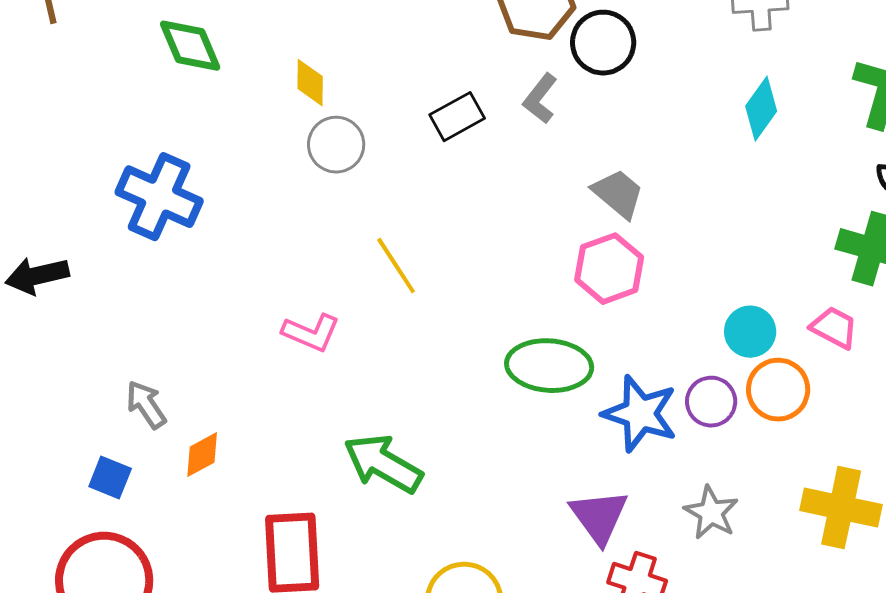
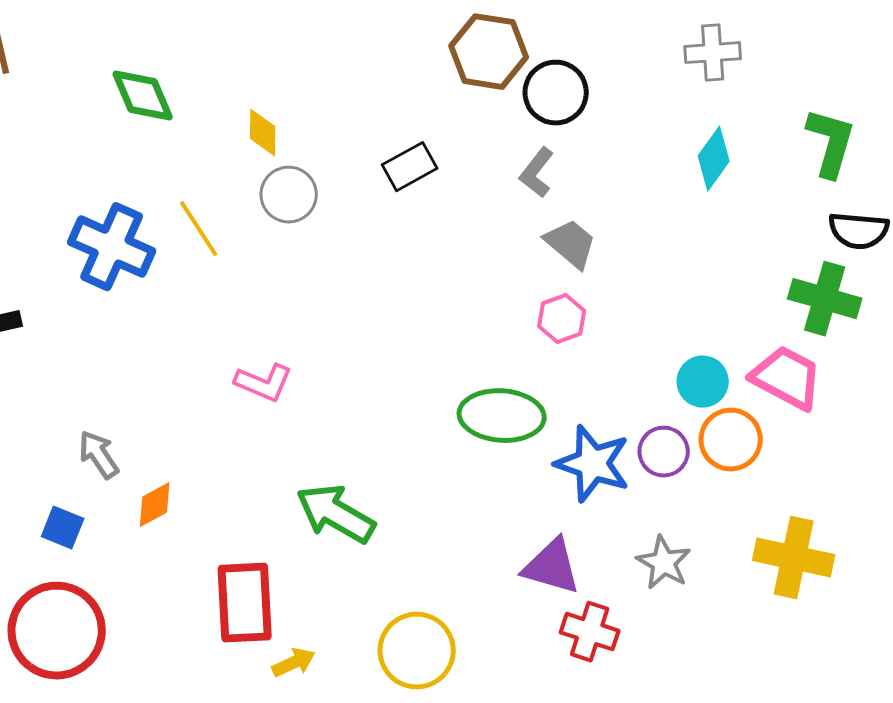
gray L-shape: (540, 99) -> (537, 173), moved
yellow line: (396, 266) -> (199, 229), moved
pink hexagon: (609, 269) -> (562, 319), size x0.7
pink trapezoid: (834, 328) -> (787, 378), size x1.5
purple triangle: (599, 517) -> (552, 567), turned -38

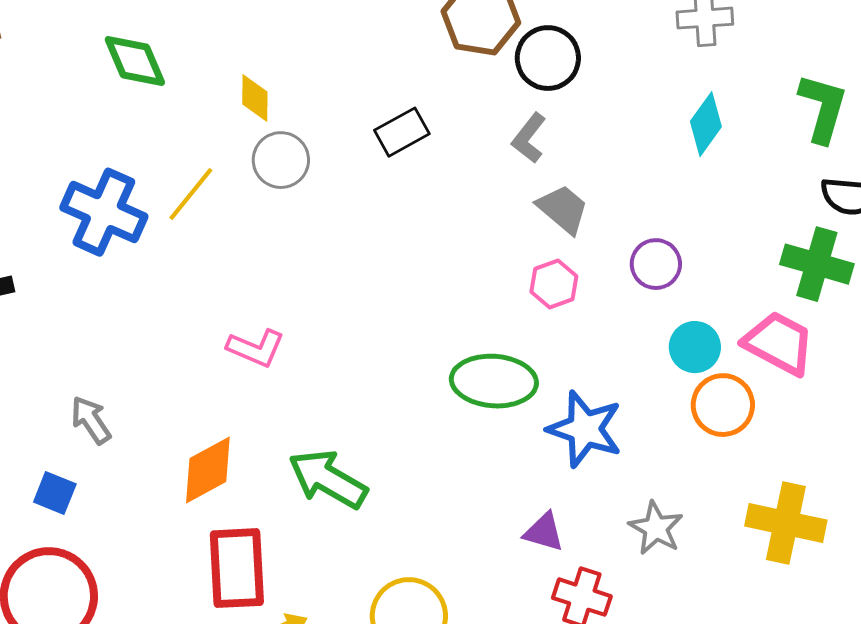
yellow line: (199, 229) -> (191, 194), turned 72
purple circle: (664, 452) -> (656, 264), moved
orange diamond: (155, 505) -> (208, 470), moved, size x1.5
purple triangle: (552, 567) -> (544, 532), size x0.7

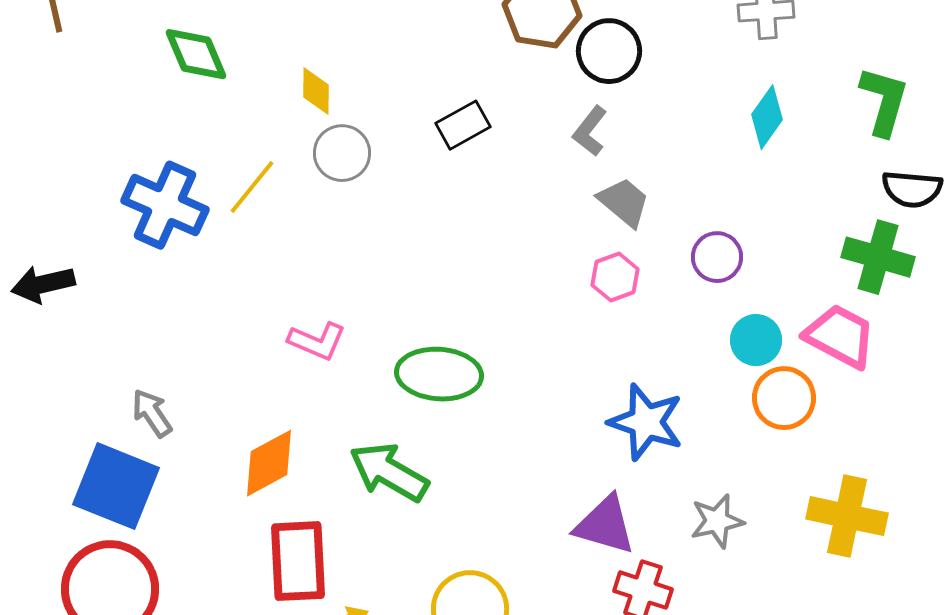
green ellipse: (494, 381) -> (439, 374), moved
blue square: (55, 493) -> (116, 486), size x2.0
gray star: (656, 528) -> (717, 521), turned 30
purple triangle: (544, 532) -> (605, 525), size x1.5

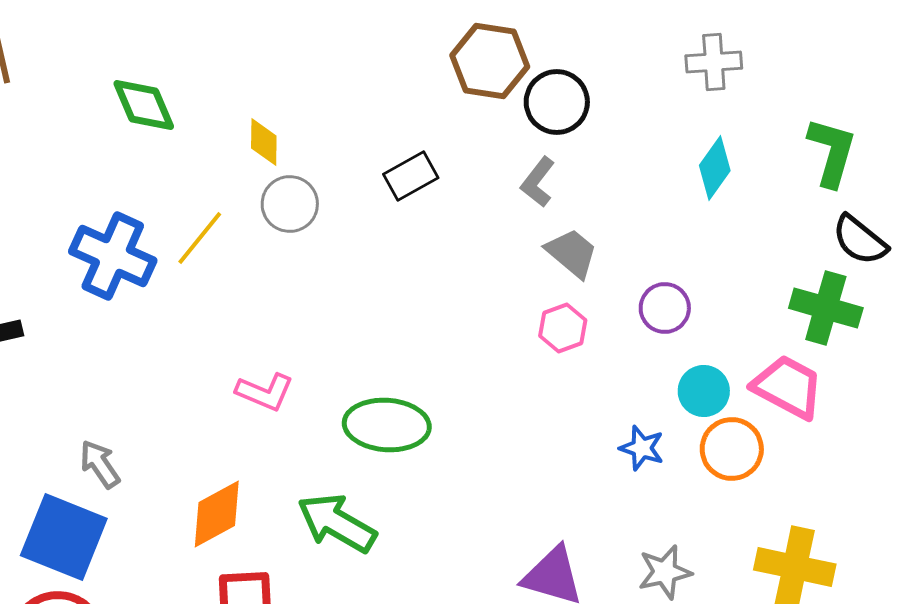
black semicircle: (912, 189) -> (860, 240), turned 34
blue star: (646, 422) -> (642, 448), moved, size x0.6

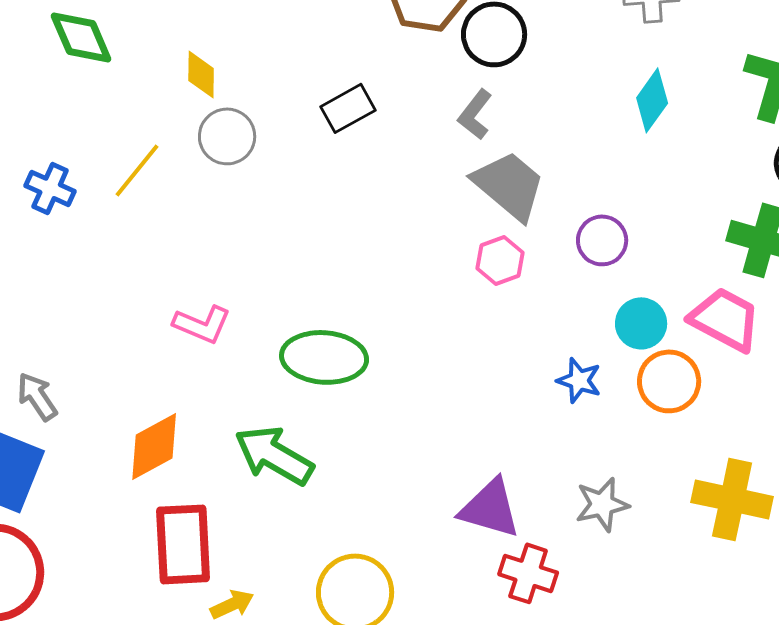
gray trapezoid: (572, 253) -> (509, 185), size x1.4
blue cross: (113, 256) -> (50, 188), size x0.6

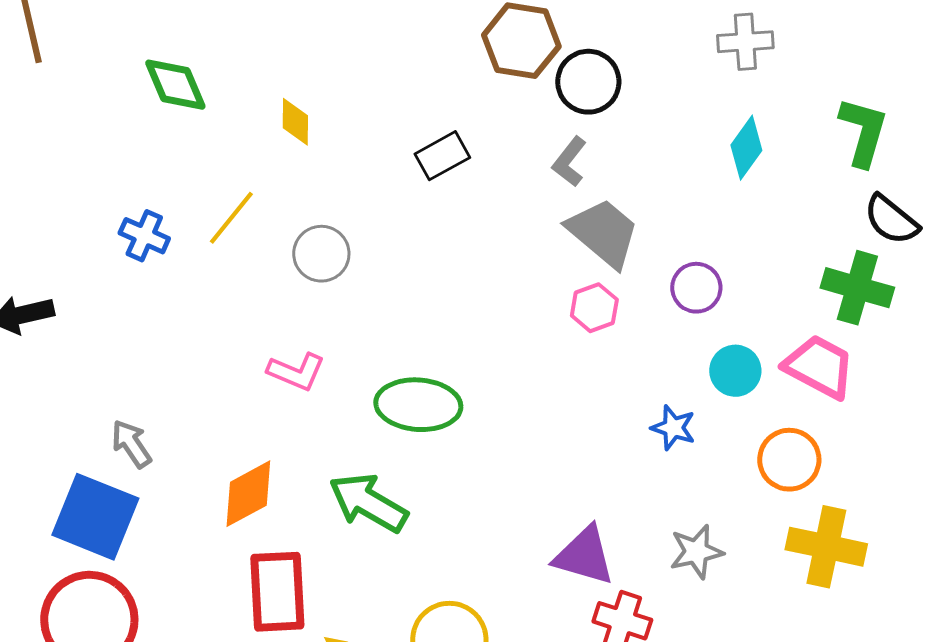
gray circle: (227, 136) -> (321, 254), moved
orange circle: (669, 381) -> (789, 460), moved

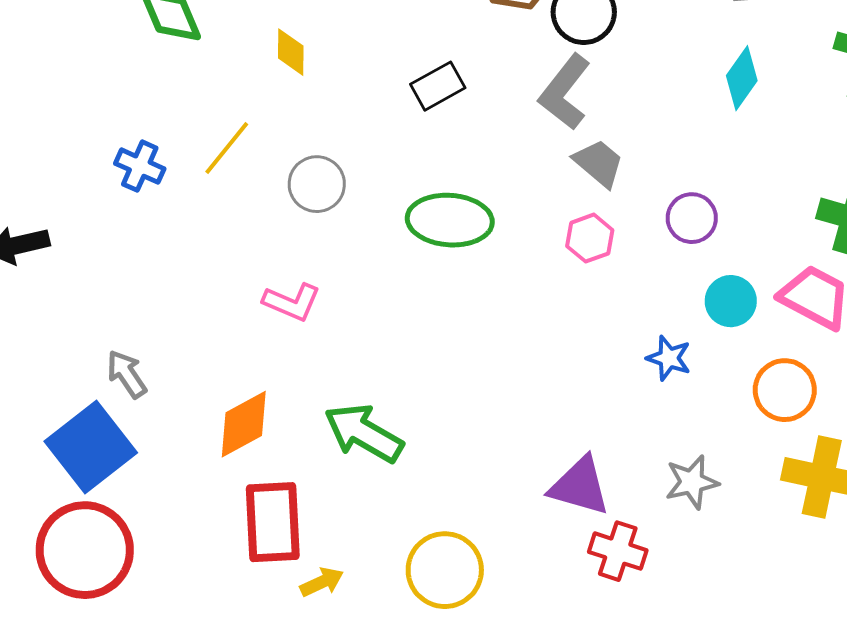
gray L-shape: (569, 162) -> (565, 92), size x1.5
gray trapezoid: (603, 233) -> (599, 163), size x0.7
green ellipse: (418, 405) -> (450, 220), moved
blue square: (95, 517) -> (91, 447), turned 30

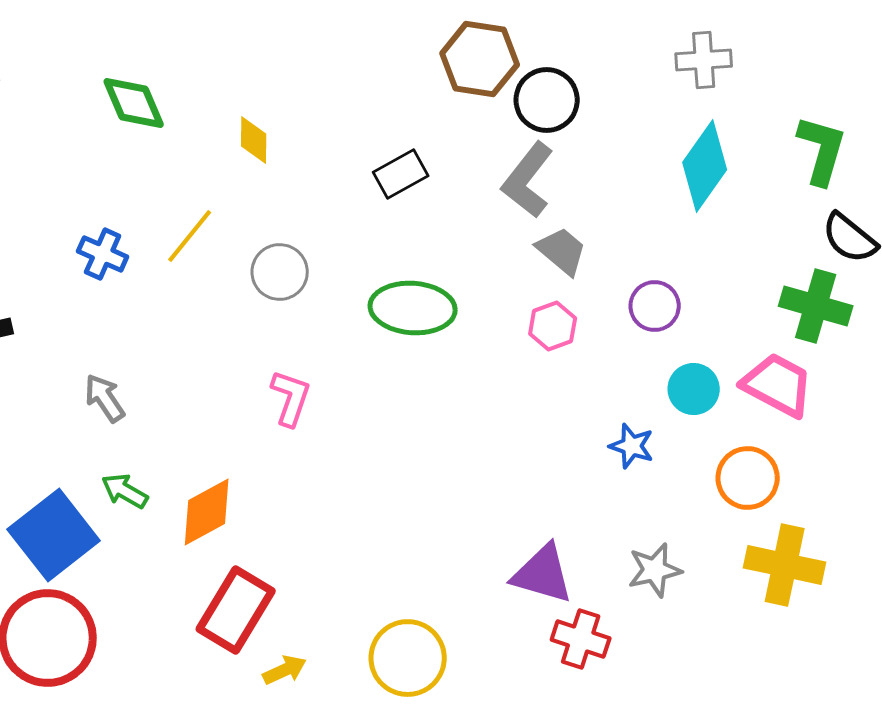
cyan diamond: (742, 78) -> (705, 166), size x1.4
pink L-shape: (292, 302) -> (291, 398), moved, turned -94
gray arrow: (127, 374) -> (105, 398), moved
green arrow: (364, 433) -> (125, 491), moved, size x0.6
red rectangle: (273, 522) -> (236, 610), turned 34

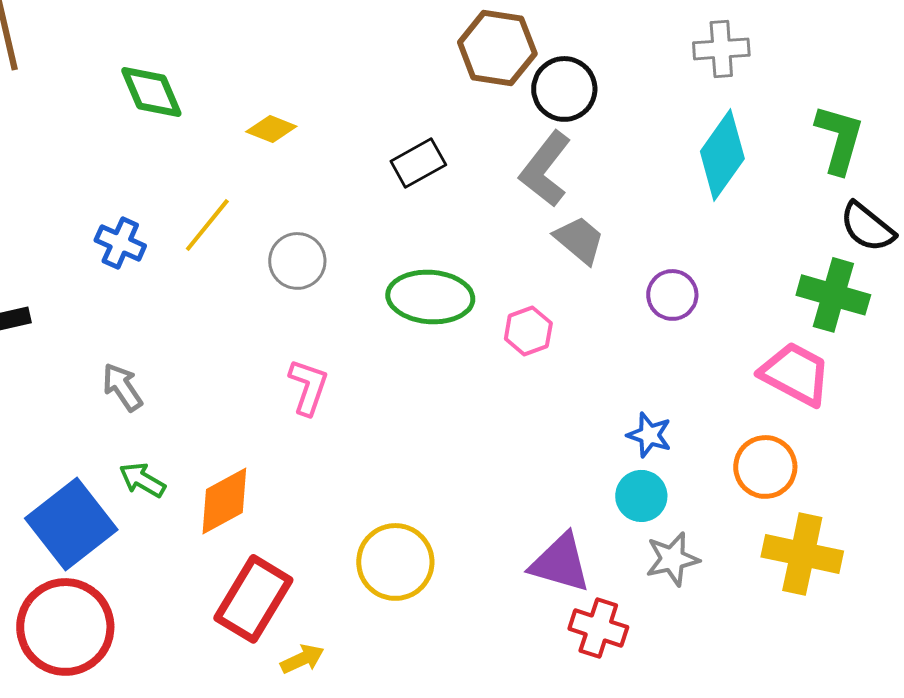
yellow diamond: (254, 140) -> (271, 129), turned -69
pink hexagon: (553, 326) -> (528, 331), moved
cyan circle: (694, 389) -> (641, 496), moved
yellow circle: (408, 658) -> (395, 562), moved

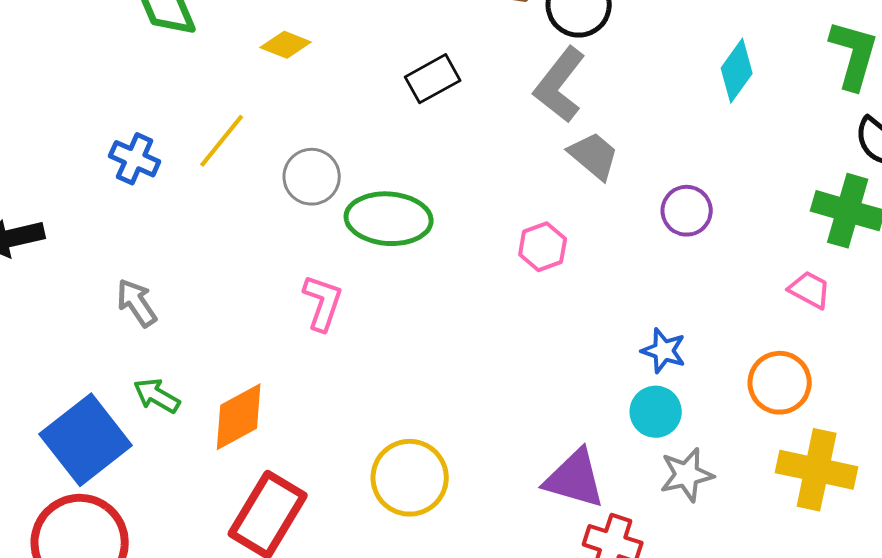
cyan diamond: (722, 155) -> (737, 71), size x0.7
green ellipse: (430, 297) -> (389, 219), moved
pink trapezoid: (795, 374) -> (810, 290), size x0.6

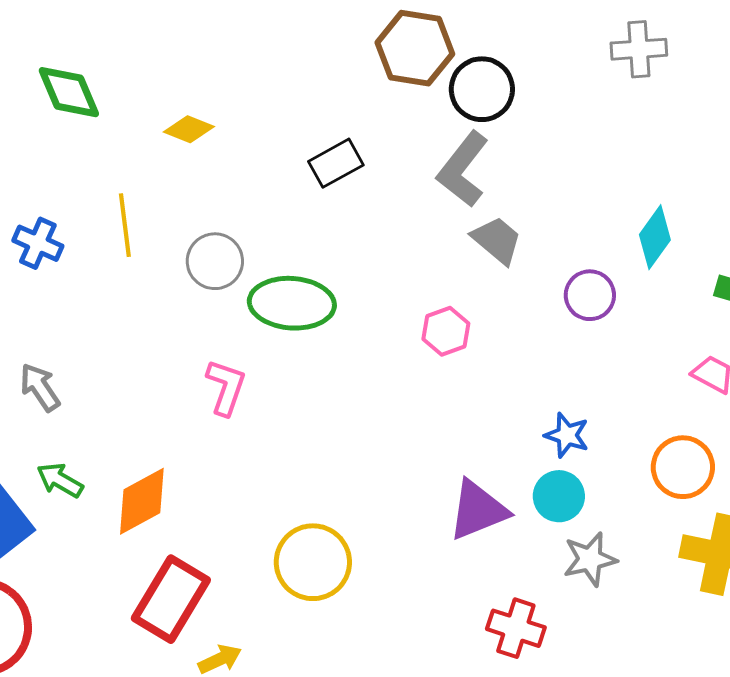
cyan diamond: (737, 71) -> (655, 237), moved
yellow line: (222, 141) -> (125, 225), turned -46
purple triangle: (575, 479) -> (478, 510), moved, turned -38

